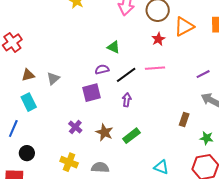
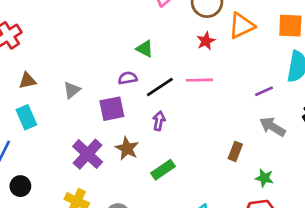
gray triangle: (53, 78) -> (72, 90), moved
purple cross: (75, 127) -> (88, 154), size x1.6
brown star: (104, 132) -> (127, 148), moved

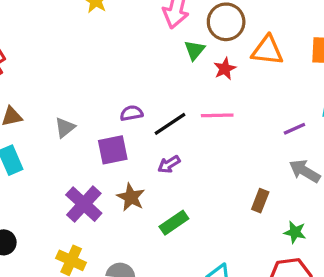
orange triangle: (242, 26) -> (267, 50), turned 32
green triangle: (145, 49) -> (195, 50), moved, turned 42
purple arrow: (159, 121) -> (169, 164), turned -132

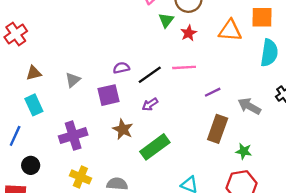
orange triangle: (267, 50) -> (230, 31), moved
purple line: (294, 129) -> (213, 92), moved
brown rectangle: (260, 201) -> (218, 129), size x1.6
purple cross: (84, 204) -> (73, 136), moved, turned 32
green rectangle: (174, 223) -> (155, 147), size x1.4

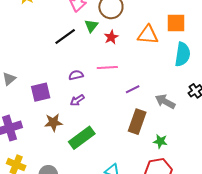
purple semicircle: (121, 68) -> (76, 75), moved
black line: (150, 75) -> (65, 37), moved
brown star: (123, 129) -> (53, 122), turned -30

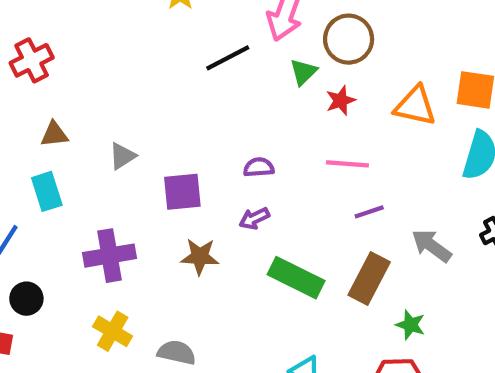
black line: (65, 37) -> (228, 58), moved
pink line: (107, 68) -> (347, 164), moved
green rectangle: (82, 138) -> (296, 278), moved, turned 55

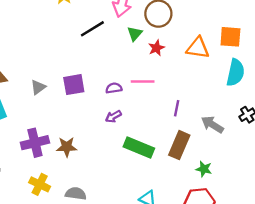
pink line: (347, 164) -> (143, 81), moved
purple square: (182, 192) -> (74, 85), moved
purple line: (369, 212) -> (177, 108), turned -56
brown star: (200, 257) -> (67, 147), moved

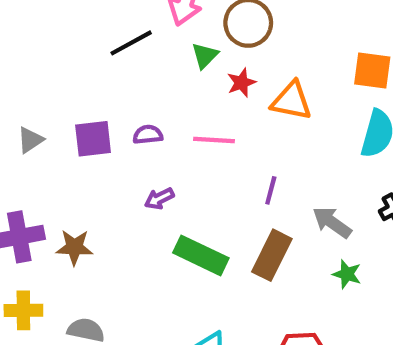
orange triangle: (198, 48) -> (291, 101), moved
purple semicircle: (114, 88) -> (148, 135), moved
green star: (204, 169) -> (347, 274), moved
yellow cross: (40, 184) -> (23, 310), turned -30

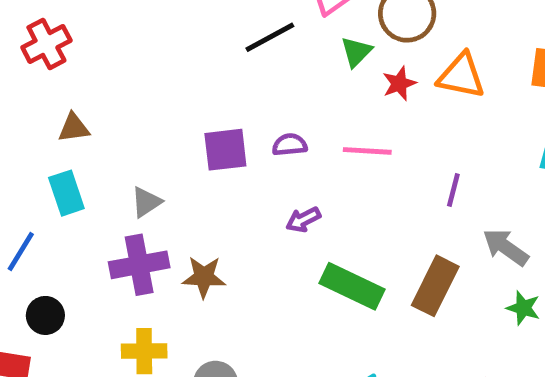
orange triangle: (291, 101) -> (461, 76), moved
gray triangle: (30, 140) -> (146, 202), moved
purple line: (271, 190) -> (453, 190), moved

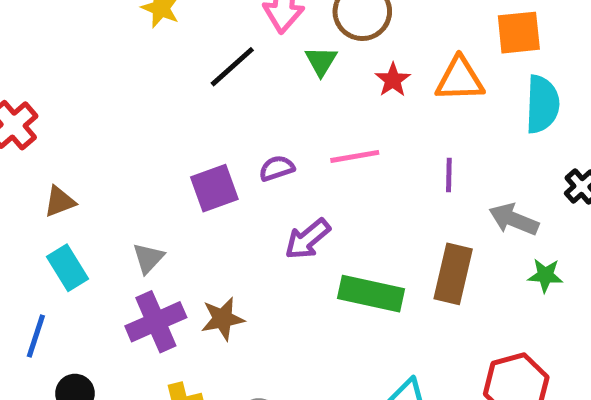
orange triangle: (461, 76) -> (460, 79), moved
red star: (399, 84) -> (393, 80), moved
purple arrow: (303, 220) -> (307, 239), size x1.4

